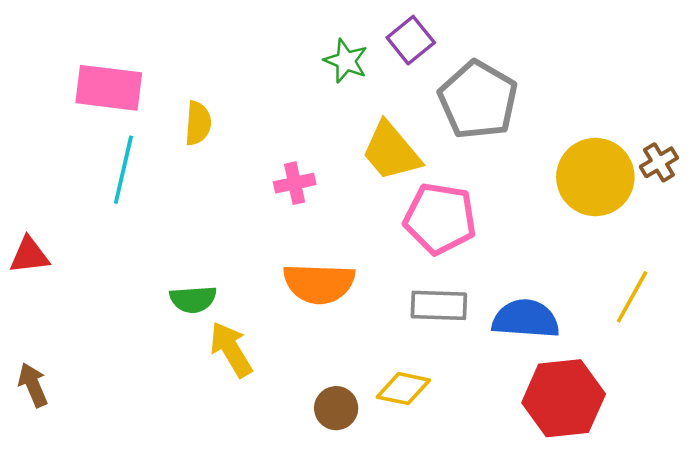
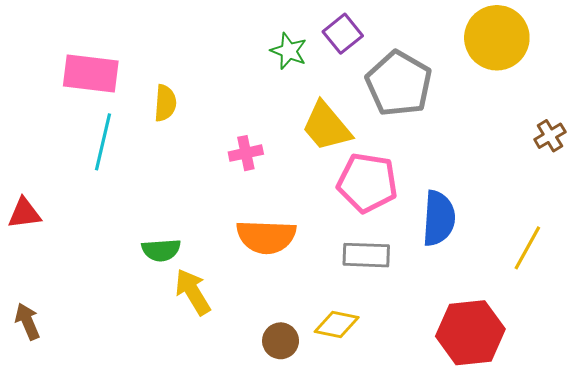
yellow circle: (595, 177) -> (497, 38), moved
blue semicircle: (526, 319) -> (439, 218), moved, turned 90

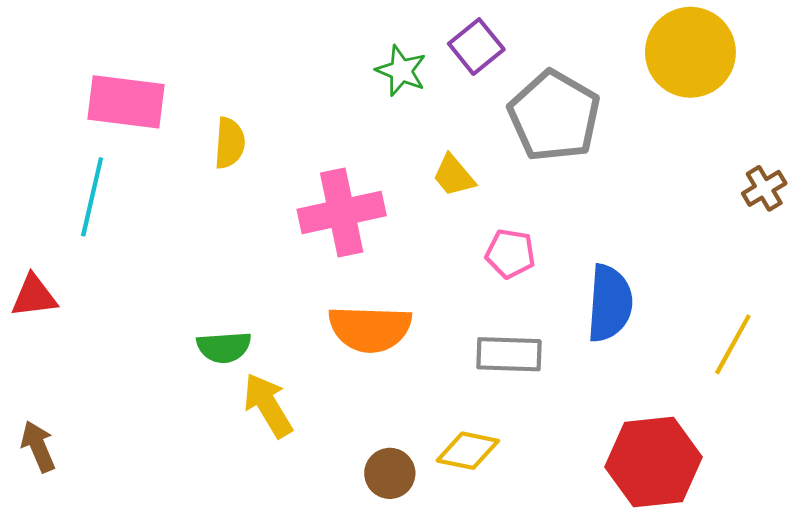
yellow trapezoid: (326, 127) -> (454, 176), size x0.6
cyan line: (103, 142) -> (92, 197), moved
pink cross: (246, 153) -> (342, 212), size x1.8
pink pentagon: (367, 183) -> (510, 254), size x0.6

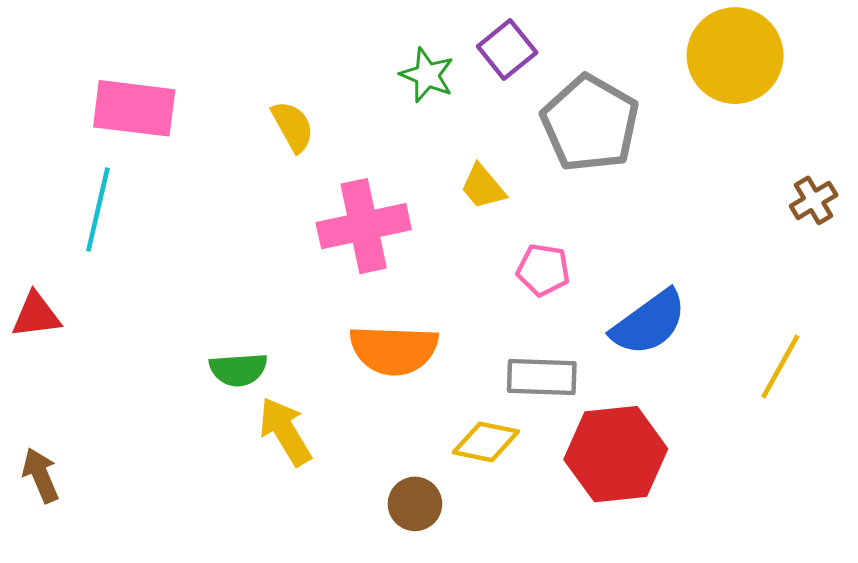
yellow semicircle: (230, 143) -> (293, 126), moved, turned -33
blue semicircle: (610, 303) -> (649, 323), turned 50
yellow diamond: (468, 451) -> (486, 442), moved
red hexagon: (654, 462) -> (616, 454), moved

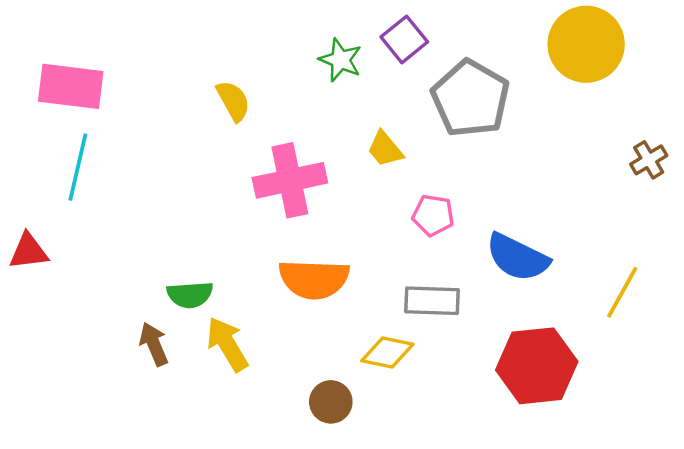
pink rectangle: (134, 108) -> (71, 86), moved
blue semicircle: (649, 323) -> (517, 257), turned 62
red hexagon: (616, 454) -> (537, 366), moved
brown arrow: (41, 475) -> (154, 344), moved

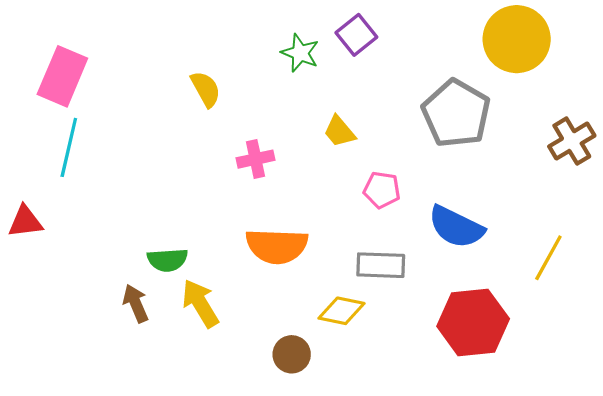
pink rectangle: (71, 86) -> (62, 76), turned -74
gray pentagon: (471, 98) -> (456, 113), moved
brown cross: (649, 160) -> (572, 141), size x1.4
pink cross: (290, 180) -> (256, 159), size x0.6

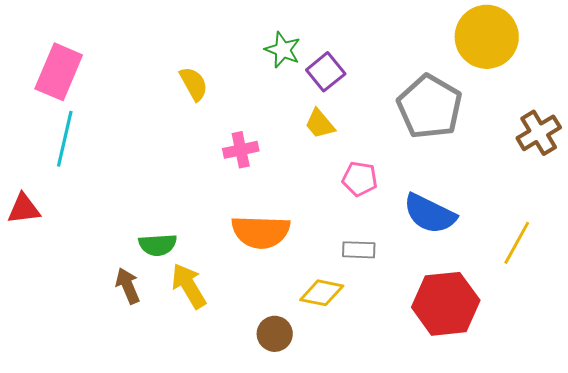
purple square: (356, 35) -> (326, 72), moved
gray rectangle: (381, 265) -> (359, 250), size x0.7

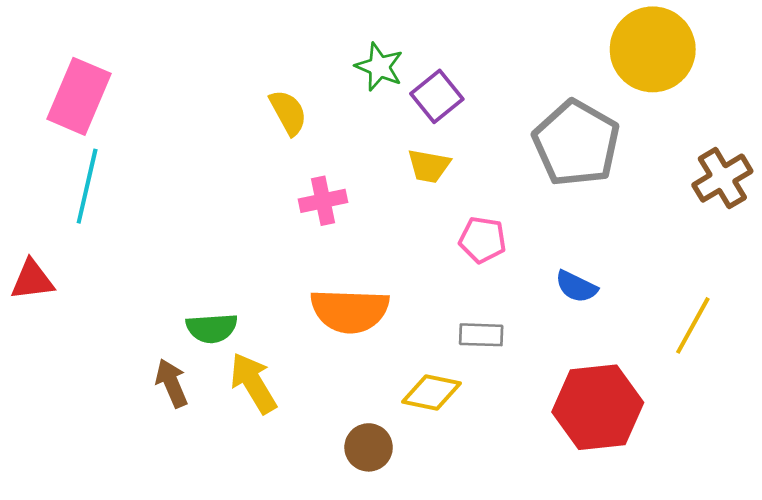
yellow semicircle: (194, 84) -> (288, 112), moved
yellow trapezoid: (320, 124) -> (429, 166), turned -40
blue semicircle: (430, 214) -> (576, 287), size x0.6

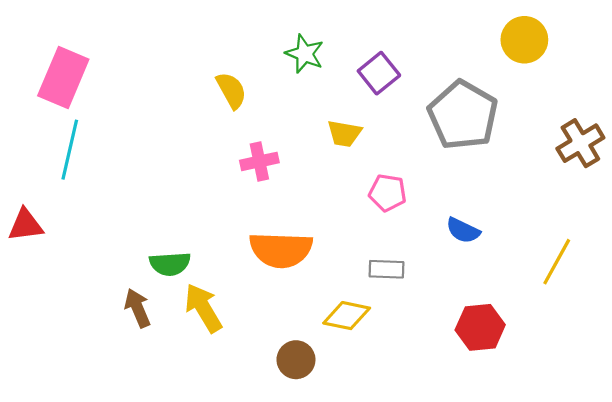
yellow circle: (653, 49) -> (524, 40), size x0.7
purple square: (437, 96) -> (379, 73), moved
red hexagon: (598, 407) -> (480, 327), size x0.7

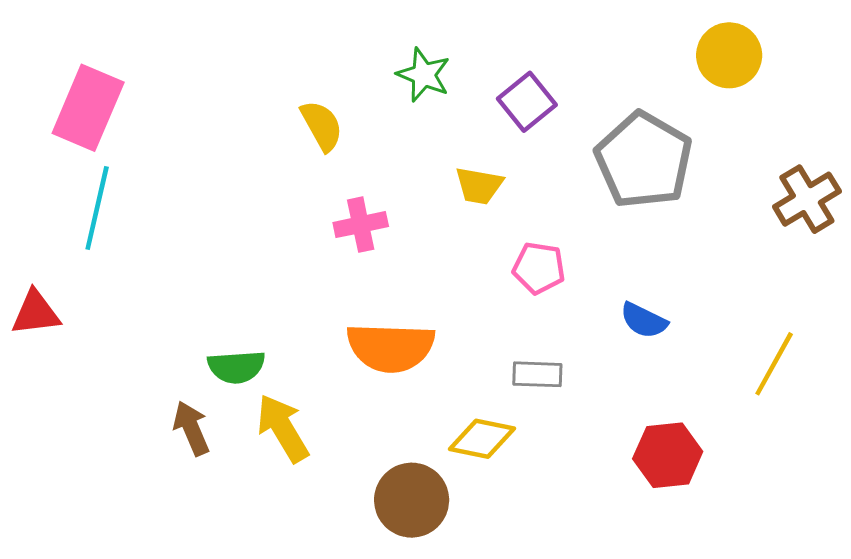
brown circle: (296, 360) -> (412, 500), size x1.4

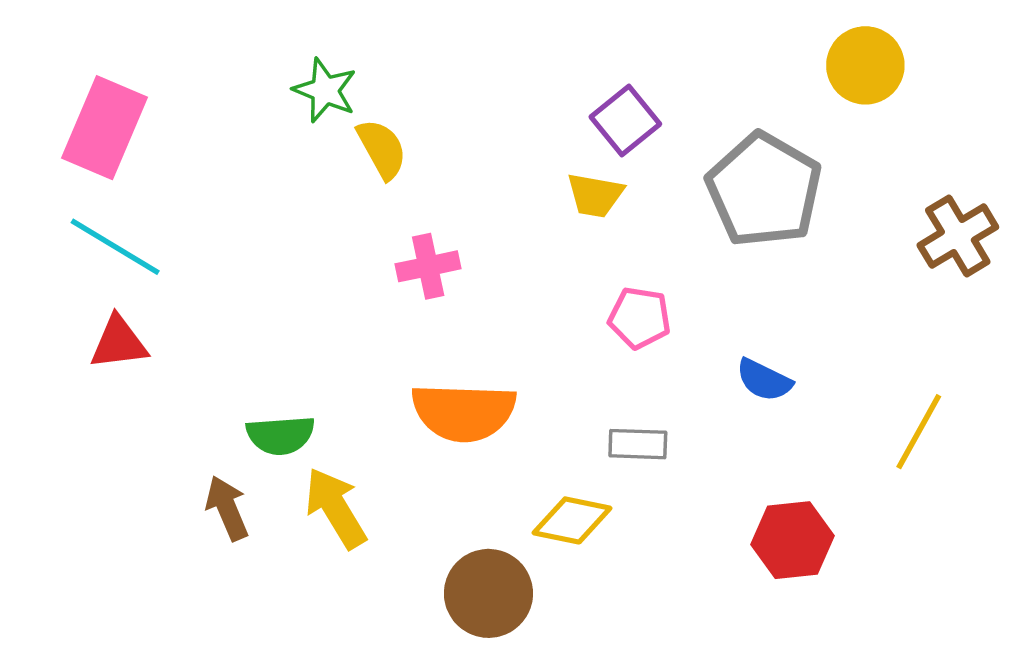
green star: (424, 75) -> (325, 90), moved
yellow trapezoid: (479, 186) -> (595, 195), moved
cyan line: (97, 208) -> (115, 247), turned -72
red triangle: (36, 313) -> (119, 343), moved

